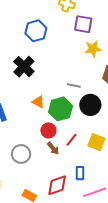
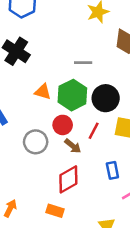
black circle: (90, 105) -> (106, 98), moved
gray circle: (21, 154) -> (36, 142), moved
red diamond: (57, 185) -> (68, 179), moved

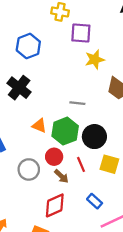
red line: (94, 131) -> (81, 164), turned -56
blue rectangle: (112, 170) -> (95, 201), turned -42

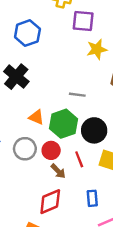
gray circle: (29, 169) -> (25, 149), moved
blue rectangle: (95, 201) -> (92, 198), turned 42

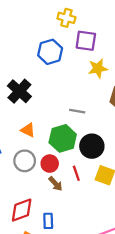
blue hexagon: (27, 33) -> (50, 52), moved
orange triangle: (36, 117) -> (28, 130), moved
blue rectangle: (92, 198) -> (48, 221), moved
red diamond: (50, 202) -> (22, 210), moved

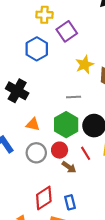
purple square: (86, 41) -> (67, 31), turned -30
yellow star: (98, 68) -> (85, 65), moved

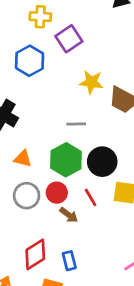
yellow star: (85, 65) -> (91, 82), turned 30

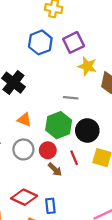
purple square: (69, 39) -> (74, 42), moved
red diamond: (35, 254) -> (24, 197), turned 50

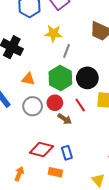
yellow star: (87, 66) -> (53, 33), moved
gray line: (71, 98) -> (67, 51), turned -64

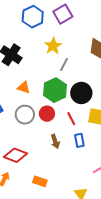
yellow star: (53, 33) -> (53, 46), turned 30
brown arrow: (65, 119) -> (55, 141), moved, turned 32
red diamond: (41, 149) -> (16, 155), moved
blue rectangle: (67, 153) -> (79, 140), moved

